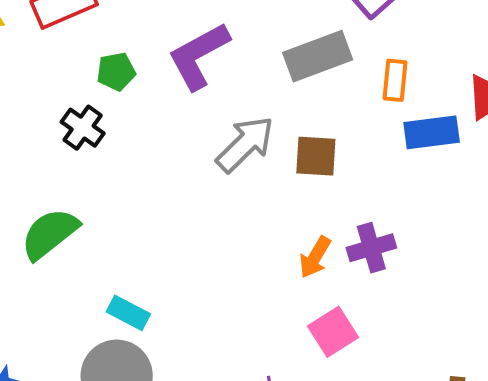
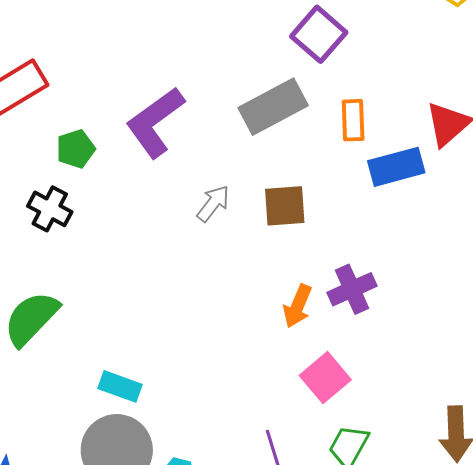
gray arrow: (245, 144) -> (213, 204), size x0.6

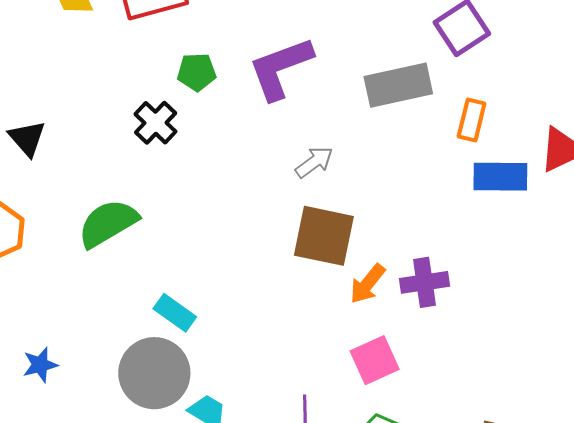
brown square: (285, 206) -> (324, 236), moved, size x1.4

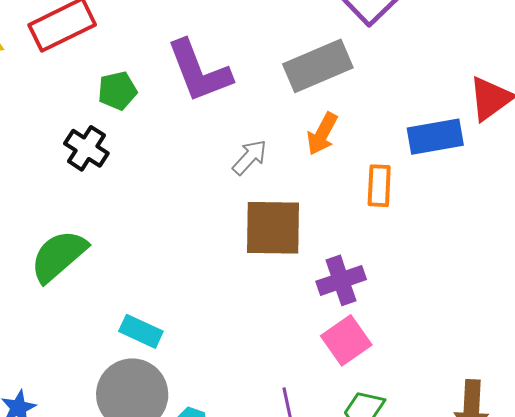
purple L-shape: (281, 68) -> (199, 71), turned -80
orange rectangle: (472, 120) -> (379, 186), moved
purple cross: (424, 282) -> (341, 280), moved
orange arrow: (367, 284) -> (322, 134), moved

